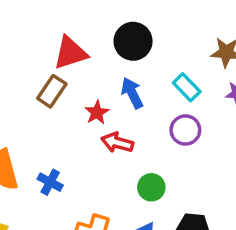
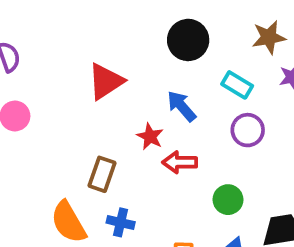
black circle: (133, 41) -> (188, 40), moved
brown rectangle: (52, 91) -> (102, 174), moved

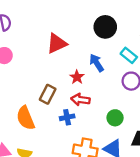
red arrow: (180, 162) -> (80, 100), moved
blue cross: (121, 222) -> (67, 117), moved, turned -32

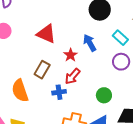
red triangle: (57, 43) -> (46, 34), moved, turned 45
red arrow: (80, 100) -> (73, 76), turned -60

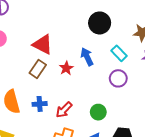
brown rectangle: (42, 70) -> (38, 69), moved
red arrow: (73, 76) -> (64, 110), moved
blue cross: (59, 92) -> (40, 104), moved

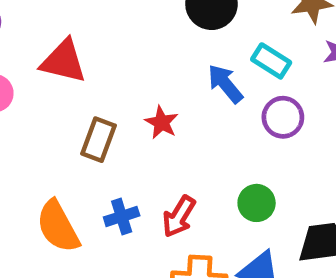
red triangle: (43, 45) -> (63, 61), moved
blue arrow: (87, 57) -> (225, 84), moved

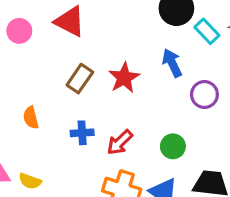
cyan rectangle: (271, 61) -> (207, 31), moved
red star: (162, 122) -> (124, 78), size x1.4
orange semicircle: (58, 226) -> (31, 118), moved, size x0.6

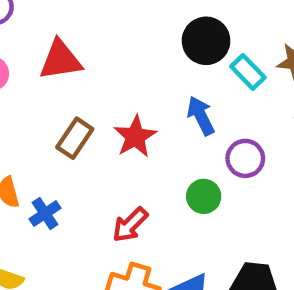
red triangle: (70, 21) -> (60, 60), turned -36
blue cross: (82, 133) -> (45, 214), moved, turned -30
green circle: (173, 146) -> (204, 196), moved

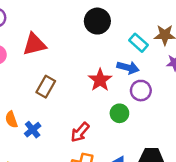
black circle: (206, 41) -> (97, 21), moved
blue arrow: (201, 116) -> (128, 67), moved, turned 135
red star: (135, 137) -> (100, 80), moved

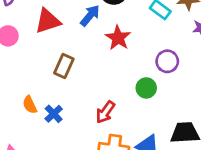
blue arrow: (128, 67) -> (90, 15), moved, turned -60
red star: (100, 80) -> (118, 38), moved

